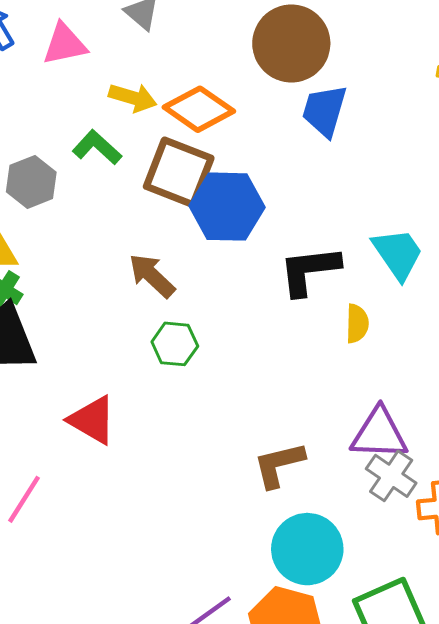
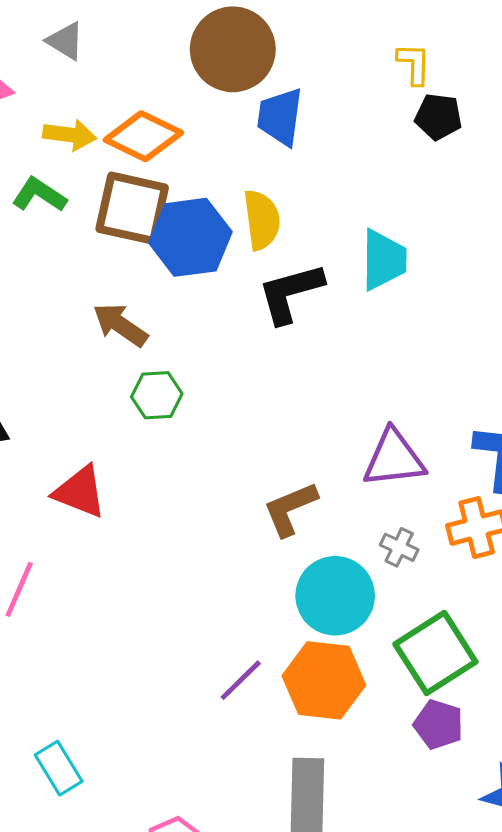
cyan trapezoid: (398, 254) -> (384, 260), turned 44
yellow semicircle: (357, 324) -> (262, 220), moved, size x1.4
gray cross: (391, 476) -> (399, 547), moved, size x0.7

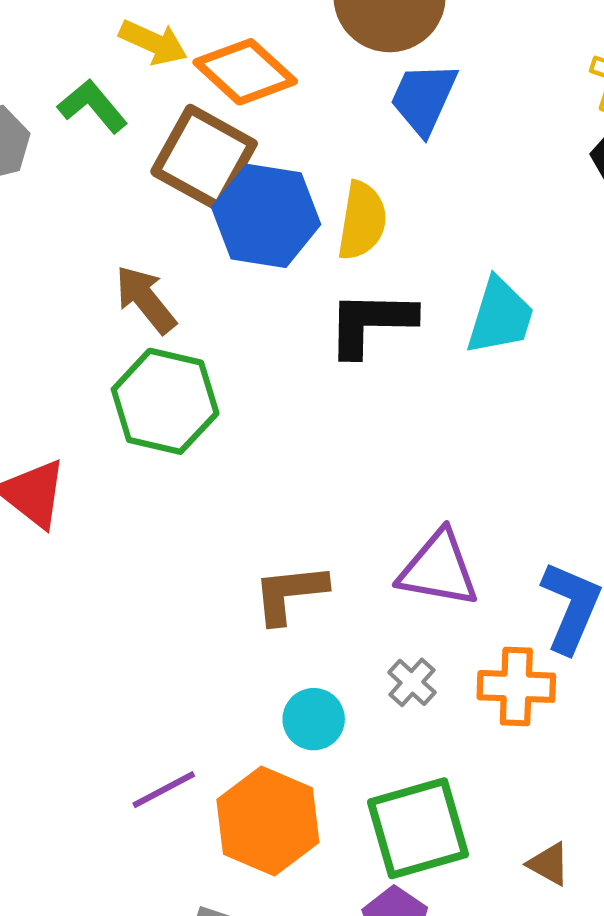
green hexagon: (157, 395) -> (165, 401), size x1.6
cyan circle: (335, 596) -> (314, 719), size x0.6

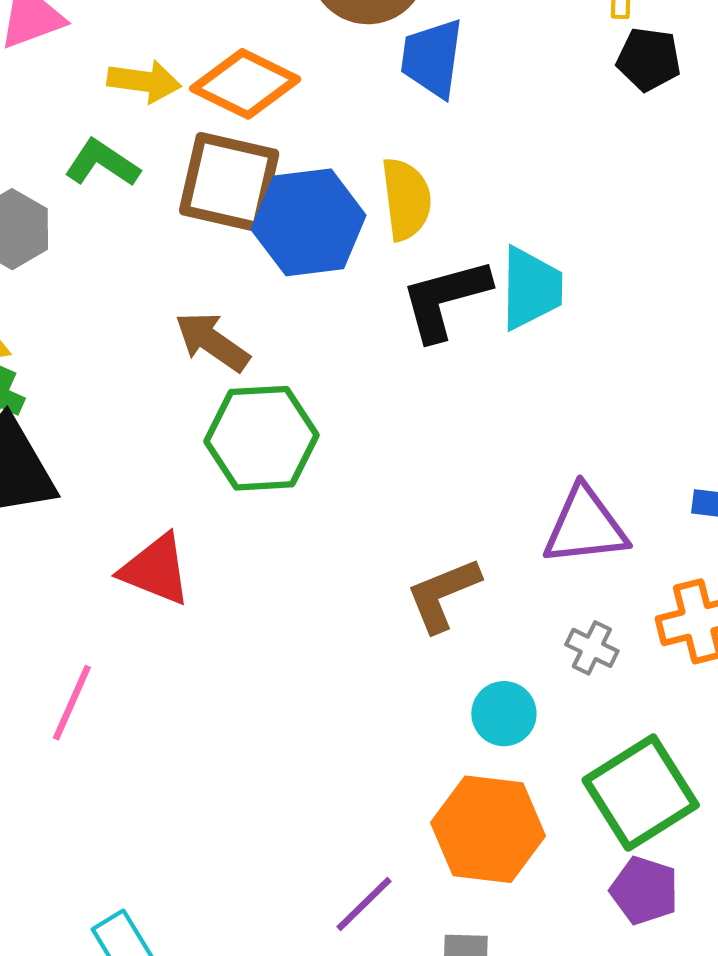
cyan trapezoid: (500, 316) -> (531, 288), moved
purple line: (164, 790) -> (364, 904), moved

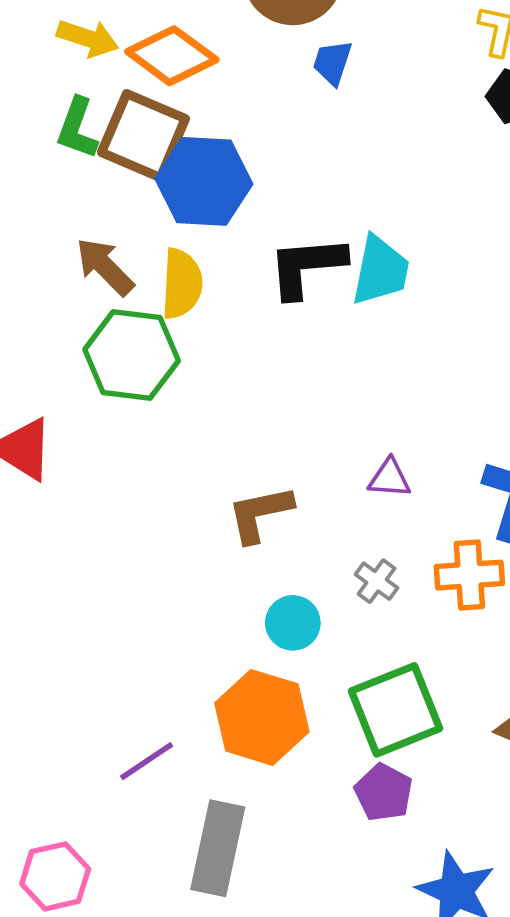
blue trapezoid: (432, 58) -> (332, 62), size x0.7
green L-shape: (102, 163) -> (77, 128), moved, turned -114
yellow semicircle: (406, 199) -> (182, 284), moved
purple triangle: (585, 526) -> (390, 478), size x0.6

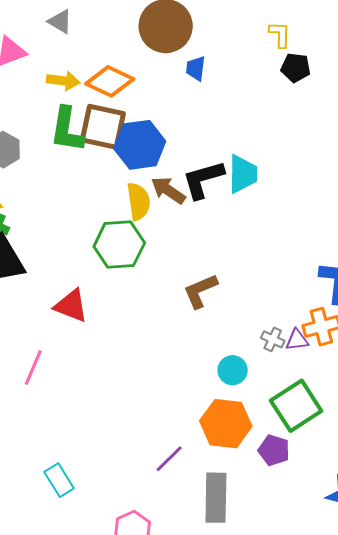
green L-shape: (77, 128) -> (67, 130), size x1.4
brown arrow: (105, 267) -> (168, 190), moved
purple triangle: (390, 478) -> (297, 340), moved
brown L-shape: (260, 514) -> (200, 291), moved
purple pentagon: (384, 792) -> (274, 450), moved

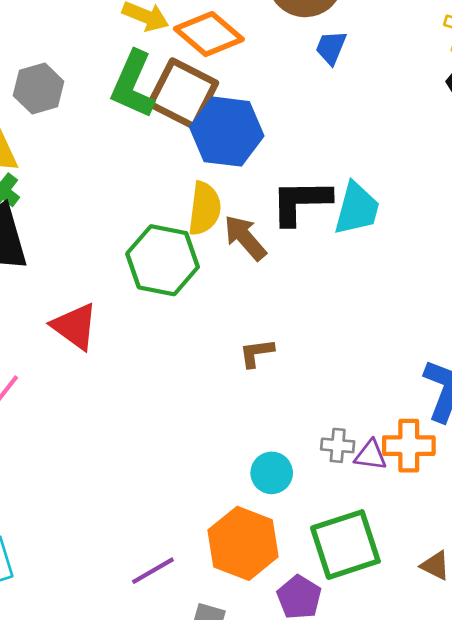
brown arrow: (168, 190) -> (245, 238), moved
brown L-shape: (200, 291) -> (257, 353), size x0.7
gray cross: (273, 339) -> (338, 445), turned -35

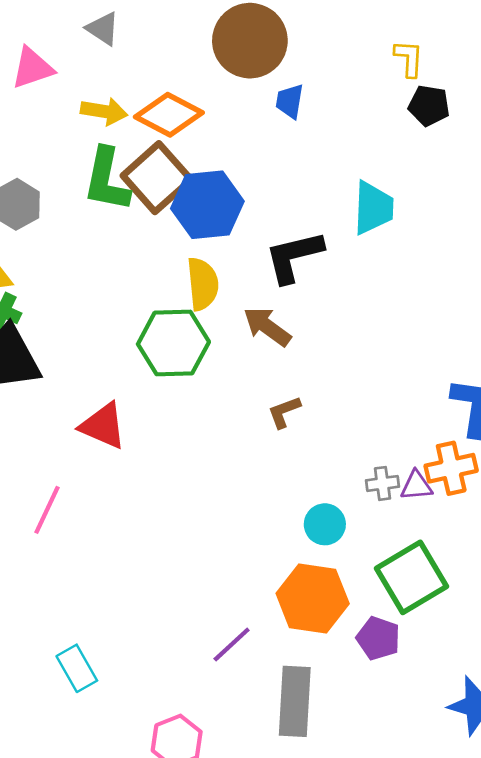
brown square: (183, 93) -> (157, 178), turned 34
cyan trapezoid: (357, 209) -> (373, 208), moved
brown arrow: (245, 238) -> (267, 327), moved

